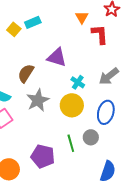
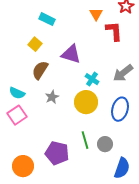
cyan rectangle: (33, 22) -> (47, 19), turned 49
yellow square: (14, 29) -> (35, 44), moved
gray star: (38, 100) -> (52, 97), size x0.6
gray circle: (91, 137) -> (105, 144), moved

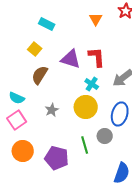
red L-shape: (114, 31) -> (97, 57), moved
gray star: (52, 97) -> (52, 110), moved
gray circle: (105, 144) -> (105, 136), moved
orange circle: (23, 166) -> (23, 151), moved

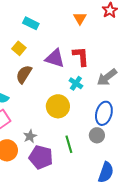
yellow circle: (86, 107) -> (58, 106), moved
gray star: (52, 110) -> (30, 136), moved
gray circle: (105, 136) -> (97, 135), moved

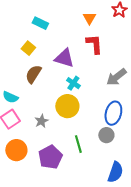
red L-shape: (81, 56) -> (94, 44), moved
cyan cross: (76, 83) -> (73, 83), moved
gray star: (30, 136) -> (41, 121), moved
purple pentagon: (41, 157) -> (50, 157), turned 30

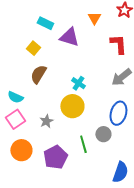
red L-shape: (94, 44) -> (118, 44), moved
purple triangle: (64, 58) -> (69, 37), moved
gray circle: (106, 135) -> (103, 134), moved

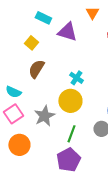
gray star: (46, 121) -> (44, 116), size x1.5
green line: (83, 144) -> (71, 134), moved, turned 36
purple pentagon: (55, 157) -> (68, 160), moved

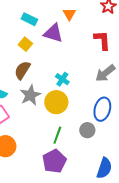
orange triangle: (92, 13) -> (69, 14), moved
yellow square: (31, 43) -> (25, 44), moved
gray star: (44, 116) -> (30, 95), moved

